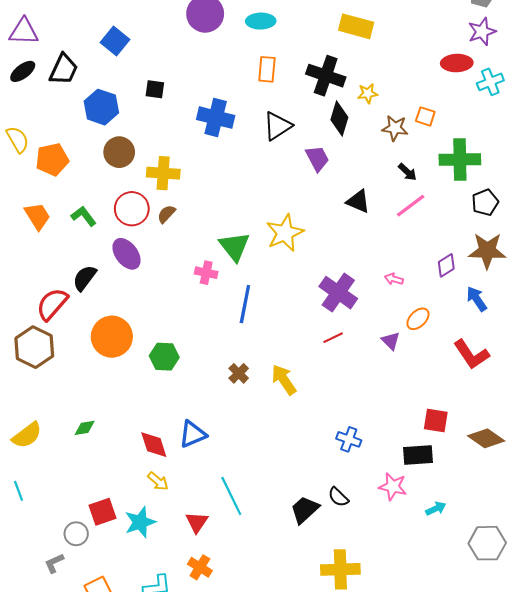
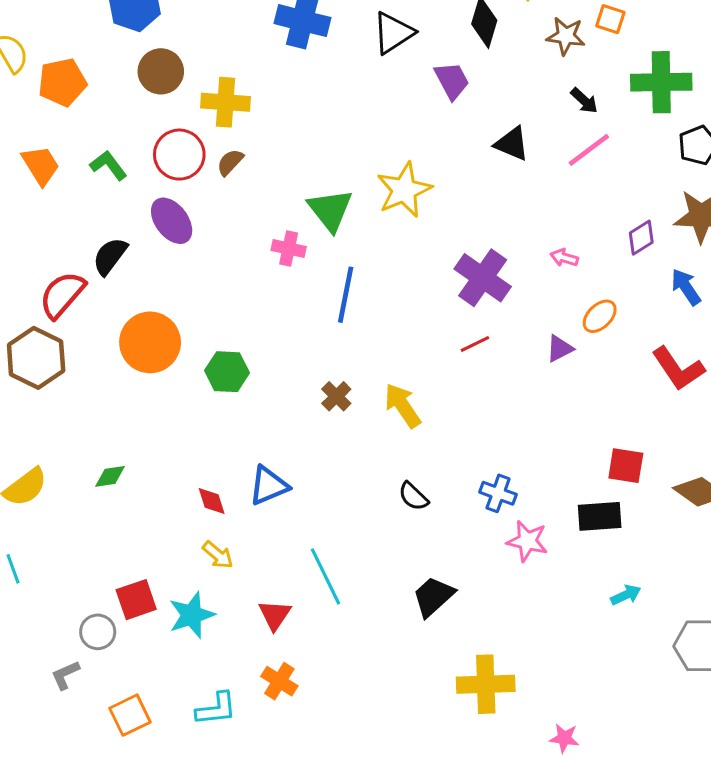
purple triangle: (391, 341) -> (560, 349), turned 48
red diamond: (154, 445) -> (212, 501), size x0.7
pink star: (393, 487) -> (527, 541), moved
black semicircle: (338, 497) -> (413, 496), moved

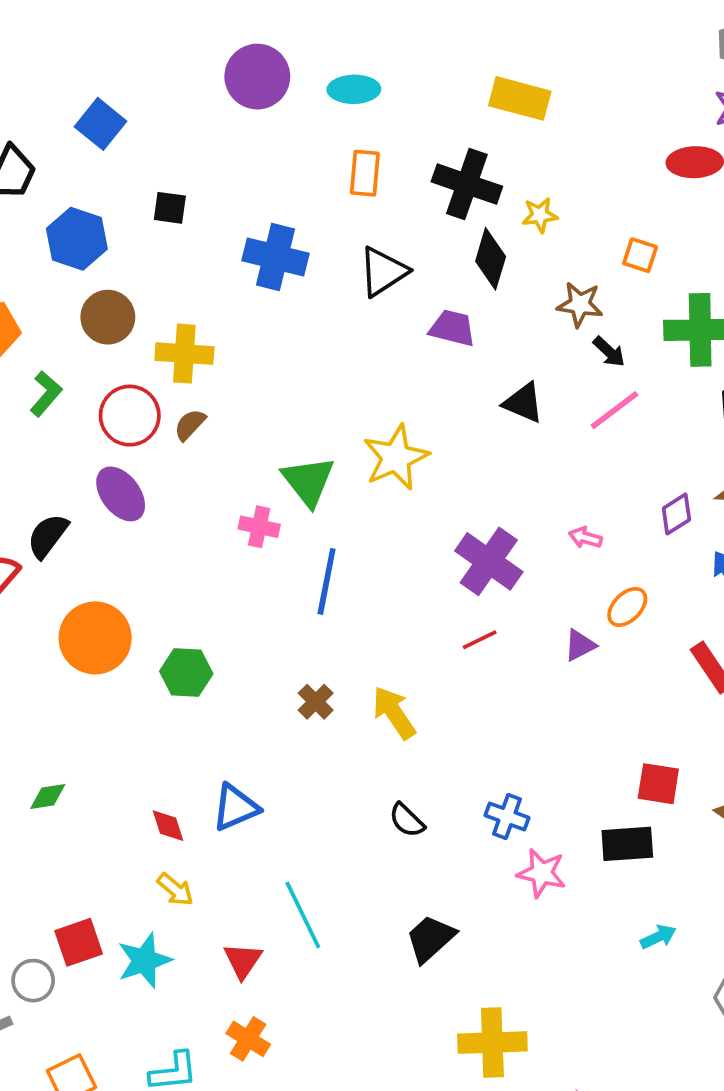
brown star: (566, 36) -> (580, 304), moved
purple trapezoid: (452, 81) -> (452, 328), turned -48
green L-shape: (108, 165) -> (46, 394), moved, turned 78

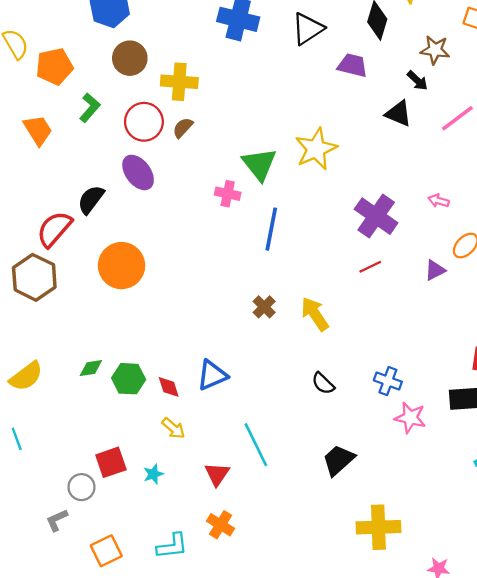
black arrow: (609, 352) -> (417, 81), moved
green hexagon: (186, 673) -> (129, 379), moved
cyan star: (144, 961) -> (153, 474), size x0.6

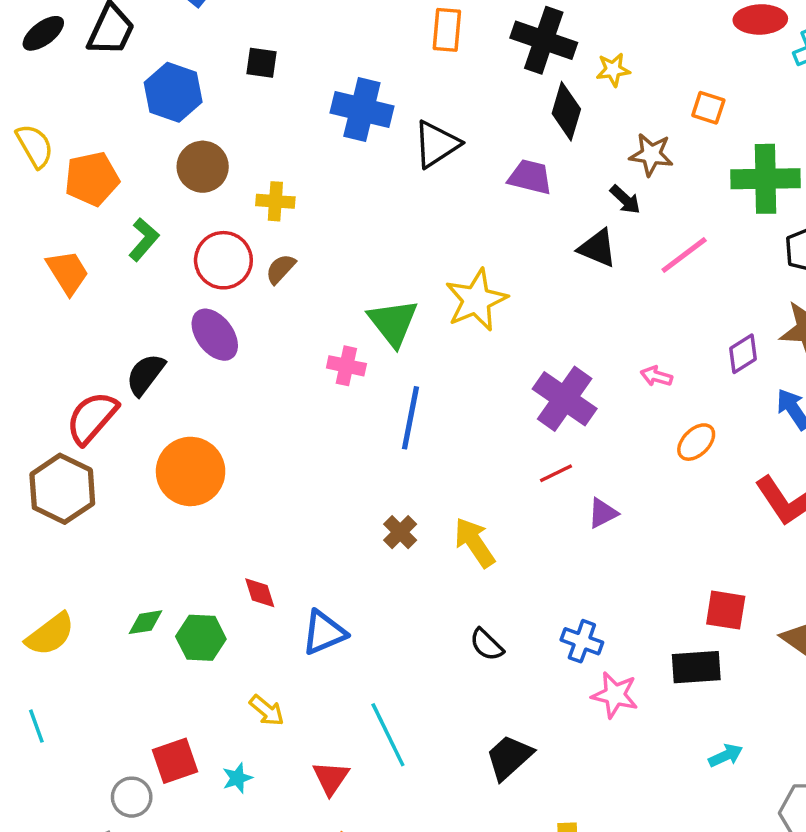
black triangle: (308, 29) -> (436, 144), moved
yellow cross: (179, 82) -> (275, 201), size x0.7
purple triangle: (435, 270) -> (603, 513), moved
red diamond: (169, 387) -> (260, 593), moved

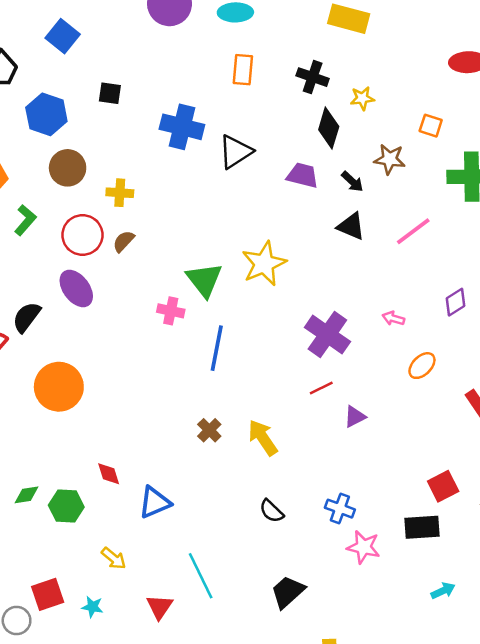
black cross: (544, 40) -> (313, 77), size x0.7
black arrow: (625, 200) -> (352, 182), moved
red square: (726, 610) -> (443, 486), turned -36
cyan star: (237, 778) -> (92, 607), turned 30

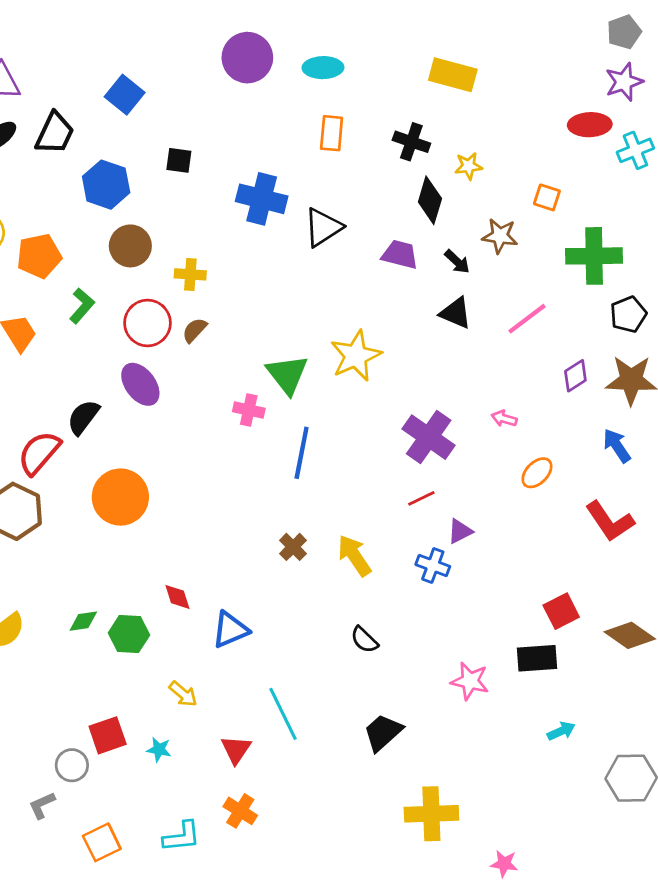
purple diamond: (456, 302) -> (575, 376), moved
blue cross: (340, 509) -> (433, 566), moved

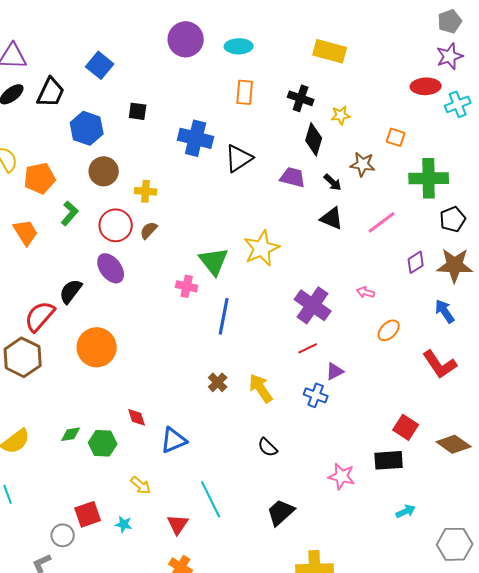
red square: (561, 611) -> (406, 427), turned -30

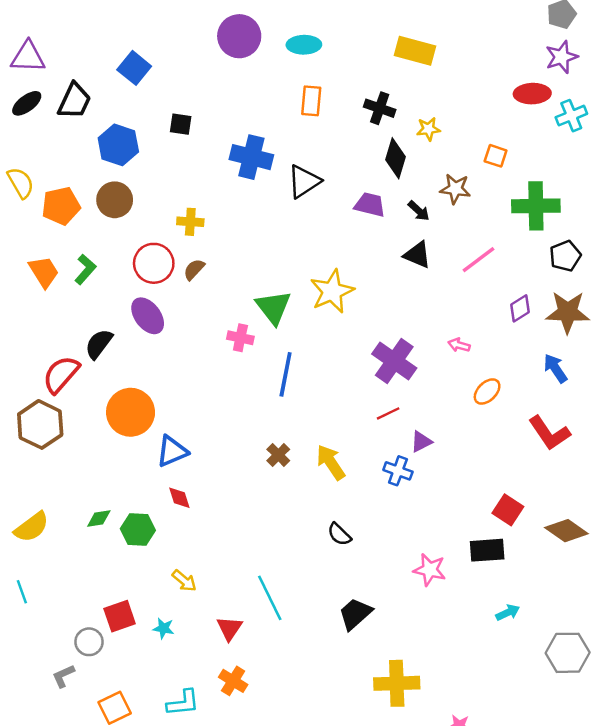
brown circle: (104, 171) -> (115, 200), moved
green L-shape: (70, 213) -> (85, 269), moved
blue triangle: (174, 440) -> (172, 451), moved

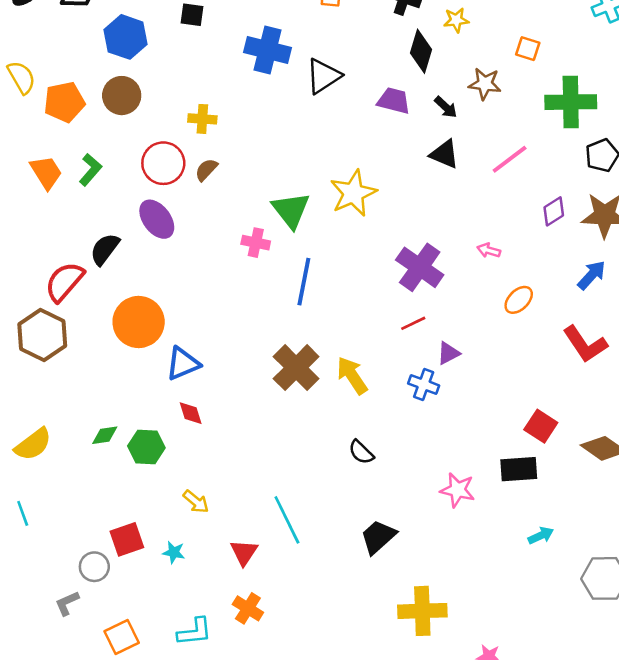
blue arrow: (555, 368) -> (592, 275), turned 76
brown cross: (278, 455) -> (296, 368), size x1.8

